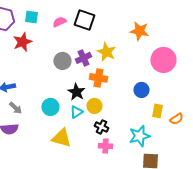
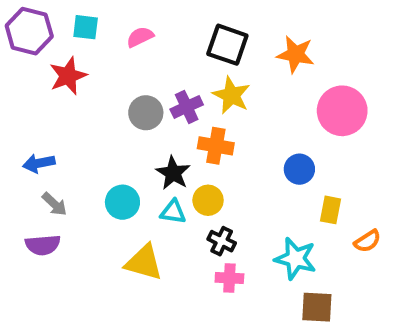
black square: (84, 20) -> (227, 45), moved
cyan triangle: (76, 112) -> (173, 212), turned 40
orange semicircle: (176, 119) -> (367, 241), moved
cyan star: (139, 136) -> (296, 259), turned 30

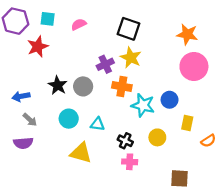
orange star: (296, 54) -> (187, 34), moved
gray circle: (146, 113) -> (83, 86), moved
black star: (173, 173) -> (58, 85), moved
yellow circle: (208, 200) -> (157, 137), moved
cyan star: (296, 259) -> (143, 105), moved

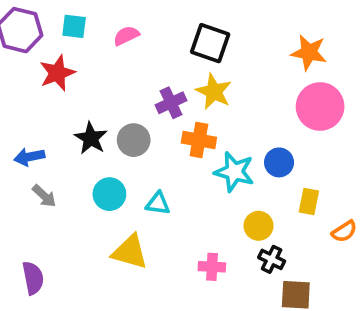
black cross: (125, 141) -> (272, 259), moved
purple semicircle: (23, 143) -> (33, 278), moved, turned -96

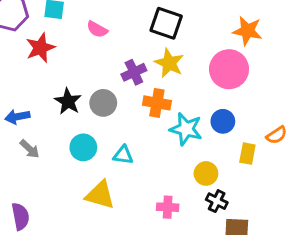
pink semicircle: (126, 36) -> (97, 29), moved, turned -125
pink circle: (320, 106) -> (229, 69), moved
orange semicircle: (344, 231) -> (277, 135), moved

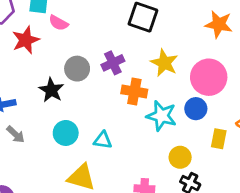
pink semicircle: (97, 29) -> (59, 23), moved
yellow star: (169, 63) -> (164, 63), moved
pink circle: (229, 69) -> (209, 77), moved
gray circle: (103, 103) -> (77, 69), moved

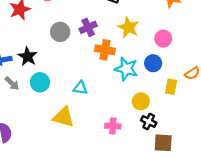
pink circle: (209, 77) -> (163, 39), size x0.6
black star: (51, 90) -> (28, 57), moved
cyan circle: (66, 133) -> (40, 82), moved

